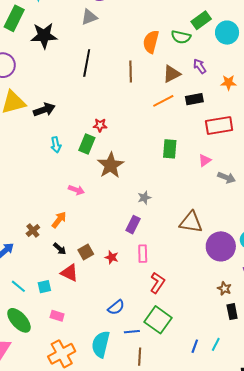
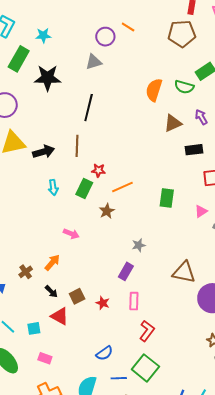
brown line: (131, 72) -> (77, 146), moved
orange line: (163, 101) -> (122, 187), moved
brown star: (111, 165) -> (107, 211), size x0.6

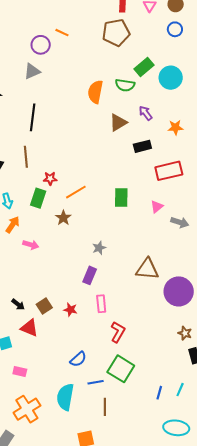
orange arrow: (52, 263) -> (13, 225), moved

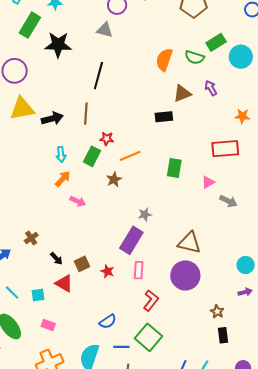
gray triangle: (32, 71) -> (105, 30), turned 30
orange star: (175, 127) -> (242, 116), moved
black rectangle: (142, 146) -> (164, 117), moved
purple rectangle: (90, 275) -> (131, 240), size x1.5
purple circle: (179, 291) -> (185, 275), moved

